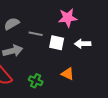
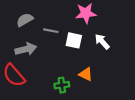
white arrow: (83, 44) -> (102, 42), turned 49
green cross: (36, 81) -> (62, 85), moved, turned -32

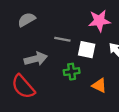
gray semicircle: (25, 20) -> (27, 20), moved
green cross: (62, 85) -> (72, 72), moved

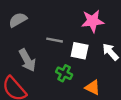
gray arrow: (36, 59) -> (27, 60), turned 75
green cross: (72, 72) -> (64, 73), turned 35

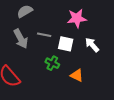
gray semicircle: (18, 20) -> (25, 11), moved
gray arrow: (27, 60) -> (21, 39), moved

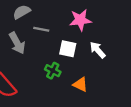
gray line: (44, 35) -> (41, 29), moved

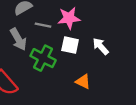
pink star: (80, 20) -> (69, 18), moved
green cross: (53, 71) -> (43, 58), moved, size x1.5

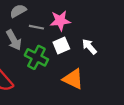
white square: (70, 45) -> (61, 46), turned -35
orange triangle: (83, 82) -> (73, 79), size x1.5

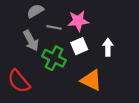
white arrow: (89, 47) -> (108, 47), turned 42

